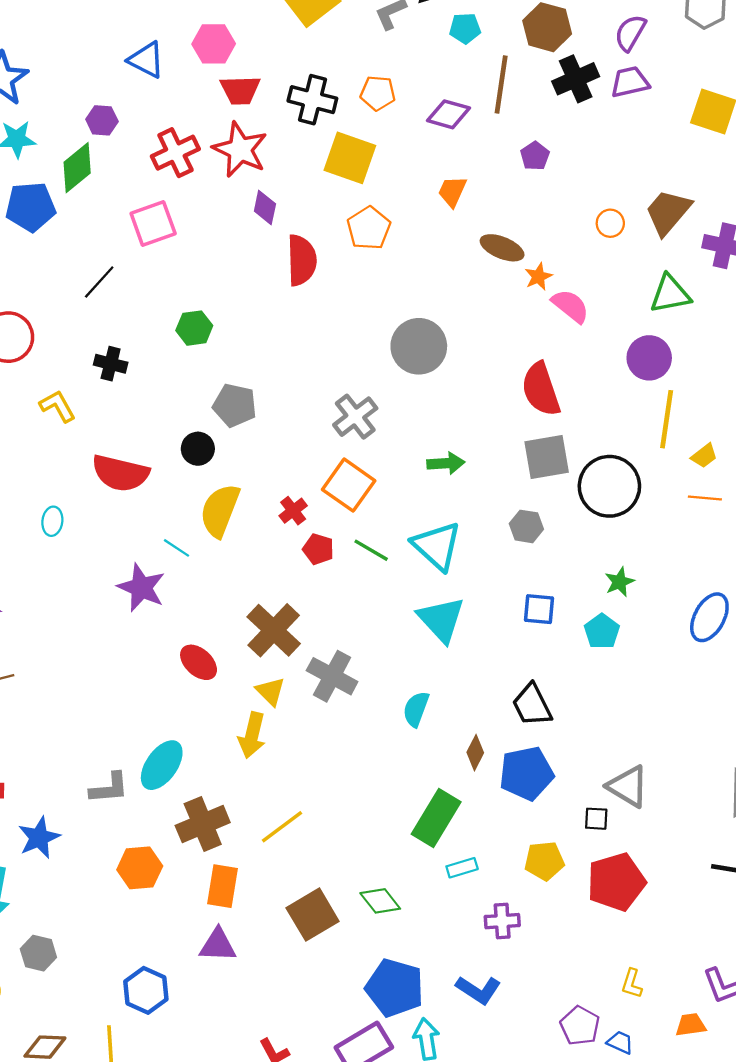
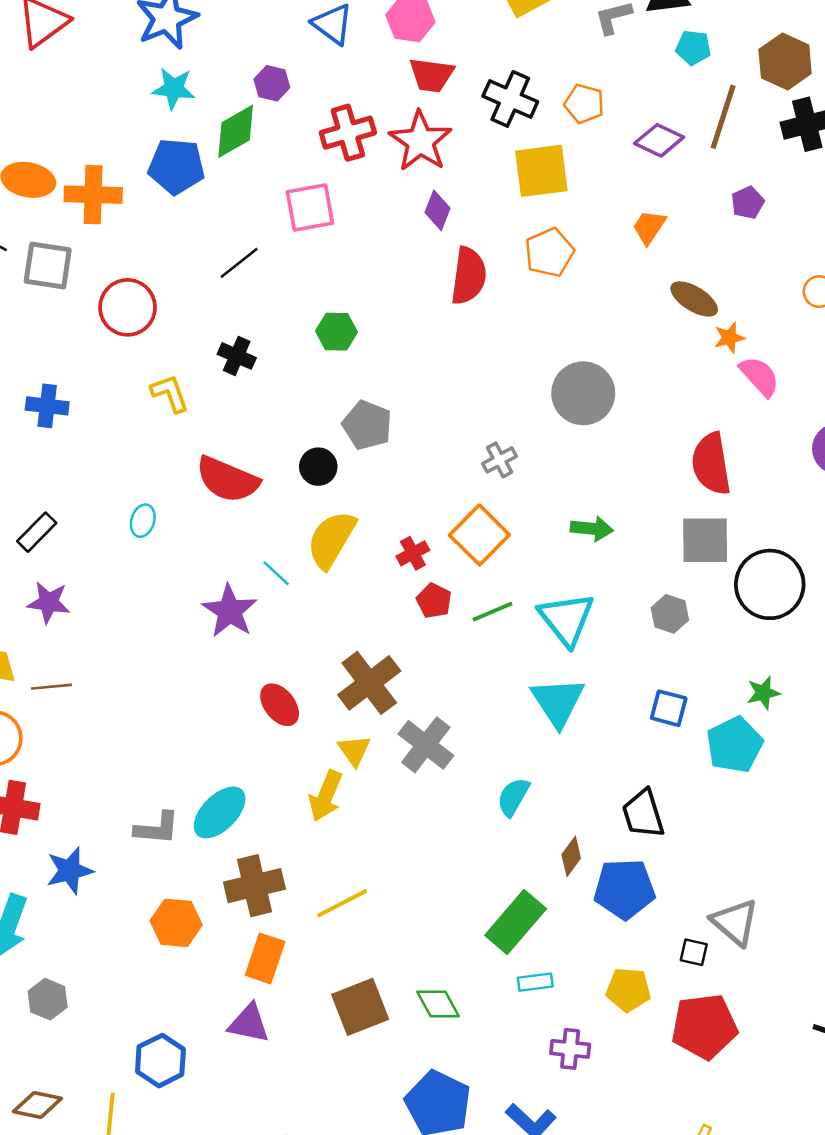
yellow square: (350, 158) -> (541, 171), turned -36
gray cross: (355, 417) -> (499, 460), size x0.7
green line: (371, 550) -> (493, 612), turned -63
cyan pentagon: (602, 631) -> (735, 745), size x1.4

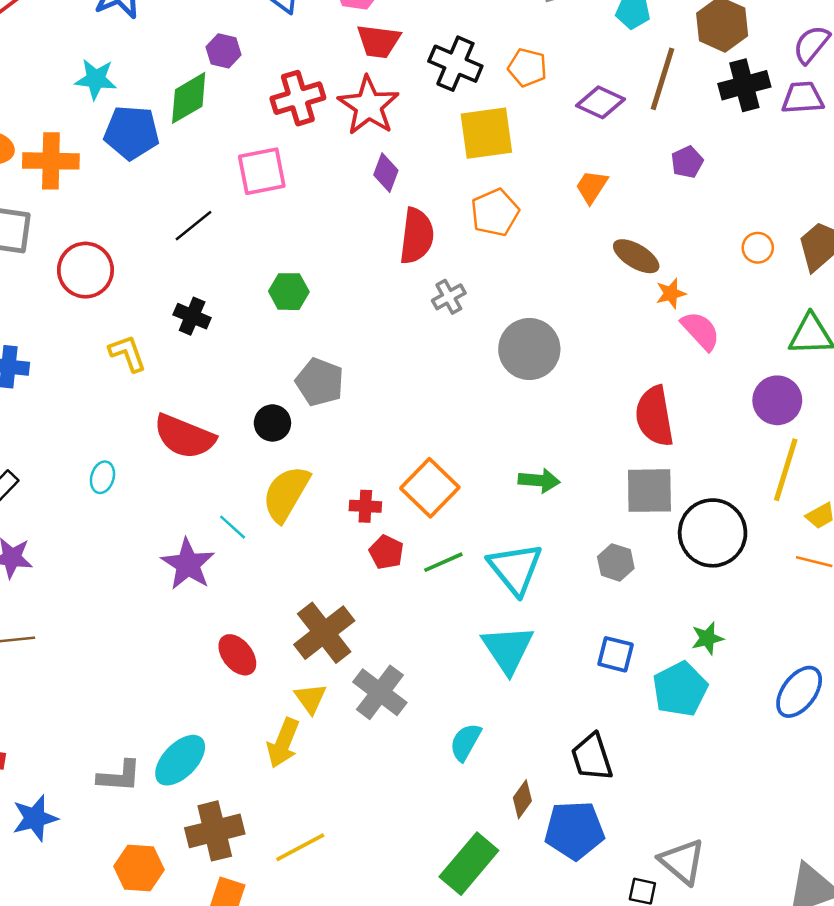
cyan star: (174, 88) -> (96, 79), moved
gray cross: (499, 460) -> (449, 297), moved
red cross: (413, 553) -> (365, 506), turned 32

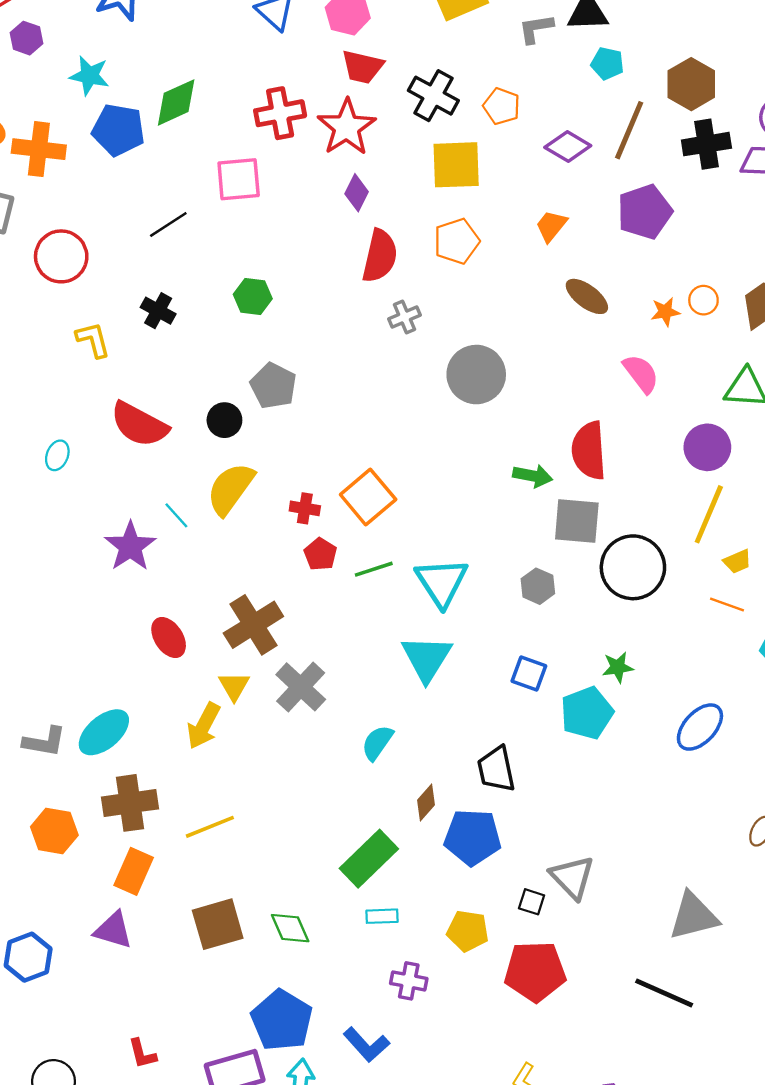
purple hexagon: (224, 51) -> (26, 38), moved
purple pentagon: (687, 162) -> (645, 212), size x1.8
orange star: (671, 293) -> (665, 312), moved
green arrow: (539, 480) -> (533, 476), moved

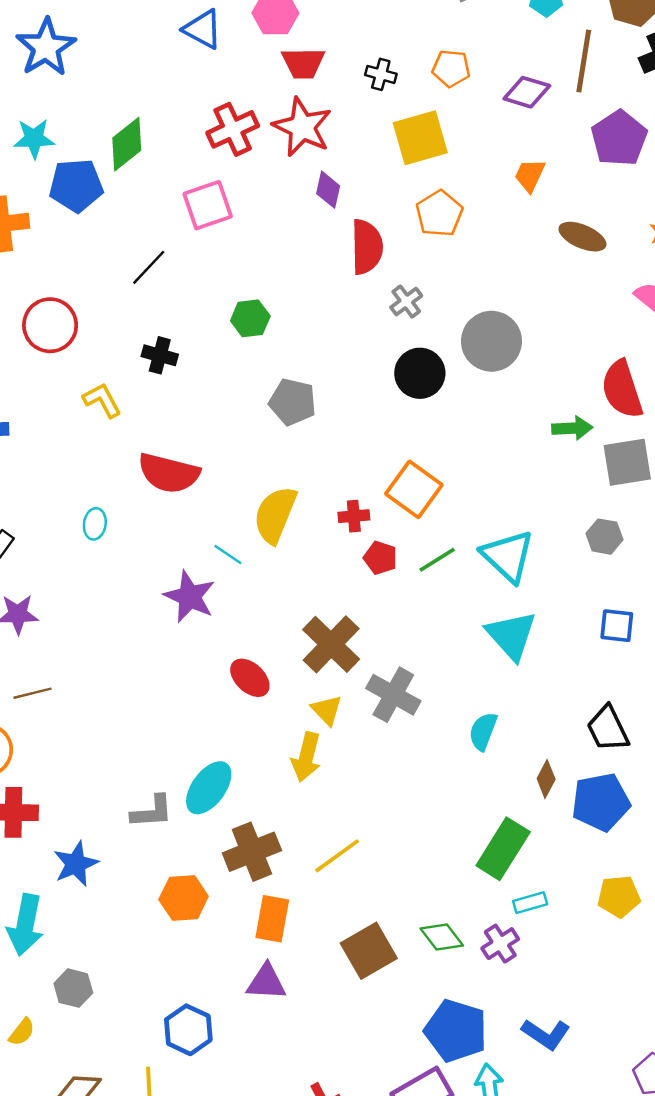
black cross: (433, 96) -> (381, 74), size x0.6
black circle: (224, 420) -> (420, 373), moved, size x1.4
purple cross: (409, 981) -> (500, 944), moved, turned -30

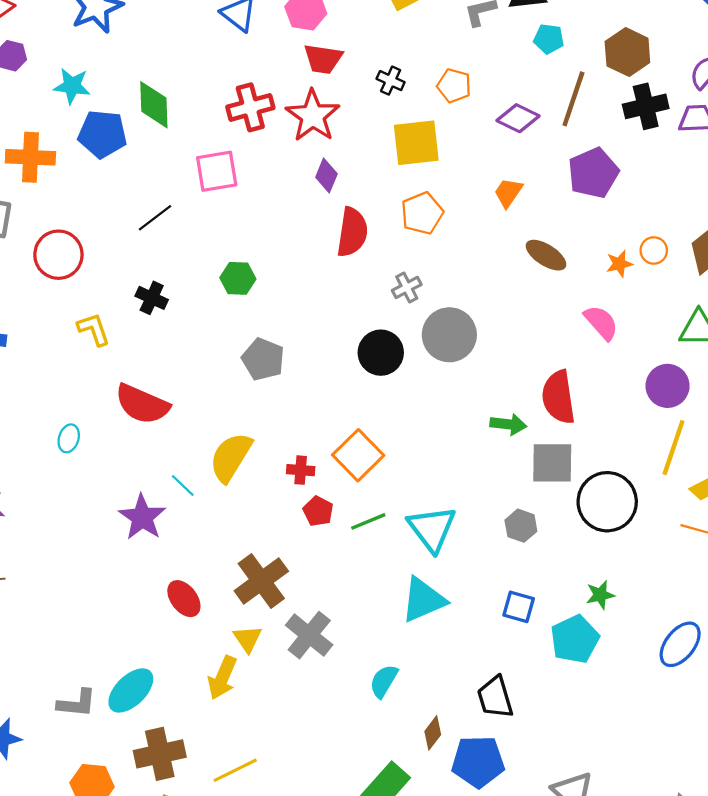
green diamond: (127, 144) -> (154, 105), turned -63
gray cross: (406, 302) -> (407, 287), moved
cyan triangle: (511, 635) -> (423, 600), turned 39

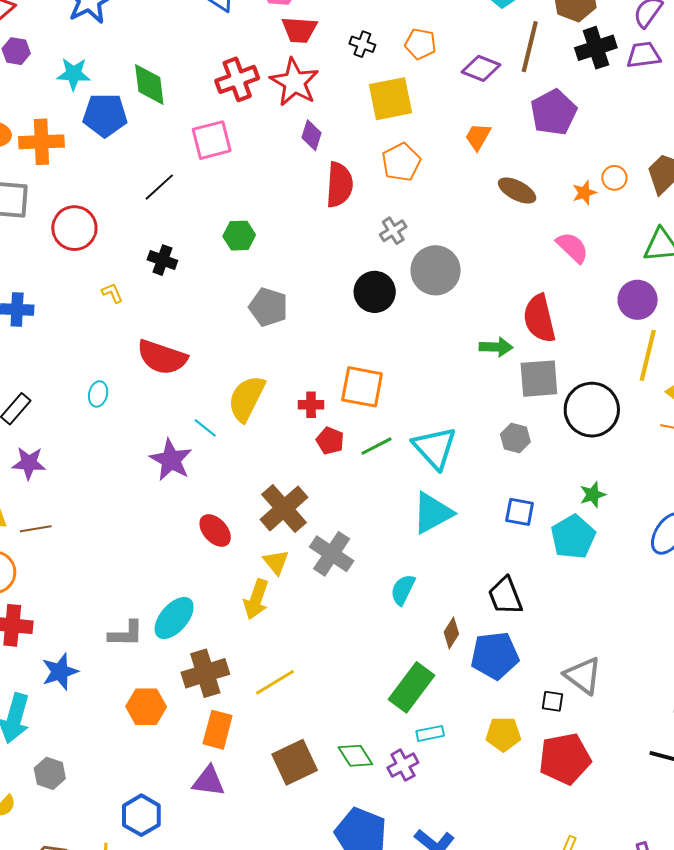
yellow L-shape: (94, 329) -> (112, 293), size x0.7
orange square: (358, 455) -> (362, 387), turned -30

